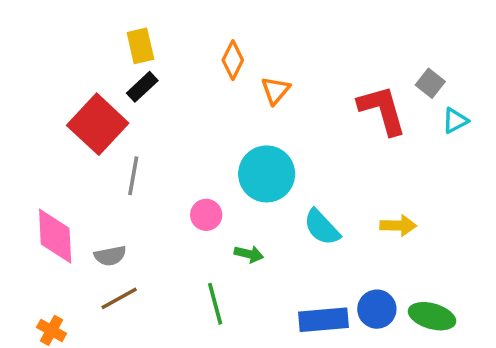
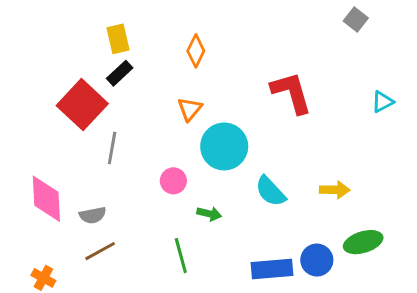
gray square: (430, 83) -> (356, 19), moved
orange triangle: (276, 90) -> (190, 109), moved
red L-shape: (382, 110) -> (291, 93), moved
green ellipse: (432, 316) -> (363, 242), moved, turned -33

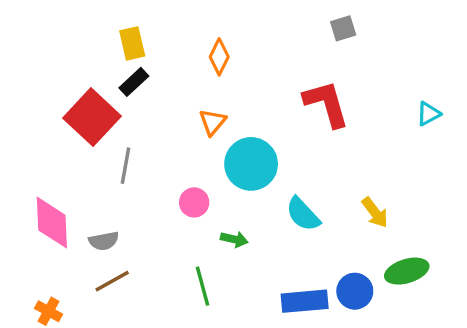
gray square: (356, 19) -> (343, 28), moved, turned 35
yellow arrow: (335, 190) -> (375, 212), turned 52

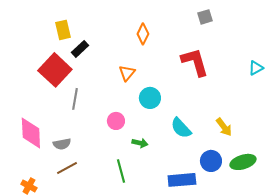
yellow rectangle: (132, 43) -> (63, 30), moved
orange diamond: (219, 57) -> (143, 34), moved
cyan circle: (251, 164) -> (150, 98), size x0.7
blue circle: (355, 291) -> (211, 161), moved

